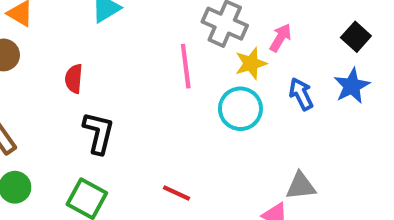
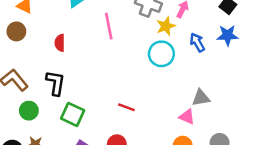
pink line: (186, 66) -> (109, 26), moved
blue star: (352, 86) -> (228, 35), turned 30
black L-shape: (98, 133) -> (56, 83), moved

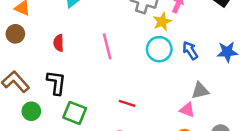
pink line: (109, 26) -> (107, 46), moved
blue star: (228, 35) -> (227, 52), moved
blue arrow: (197, 42) -> (190, 50), moved

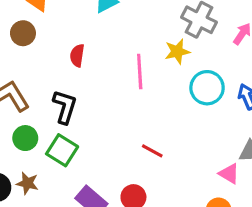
yellow star: (162, 22) -> (177, 52), moved
green square: (75, 113) -> (62, 150), moved

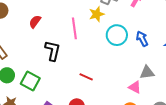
red semicircle: (77, 56) -> (35, 22), turned 32
black L-shape: (65, 107) -> (53, 51), moved

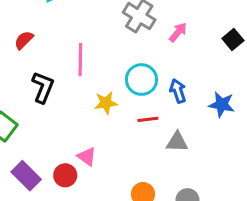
yellow star: (97, 14) -> (106, 103), moved
red line: (86, 77) -> (148, 119), moved, turned -40
pink triangle: (135, 87) -> (87, 157), moved

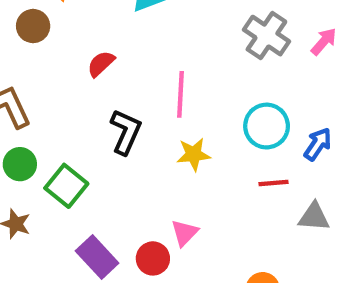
pink arrow: (178, 32) -> (324, 42), moved
blue arrow: (178, 91) -> (318, 144), turned 50
yellow star: (106, 103) -> (194, 154), moved
pink triangle: (87, 157) -> (185, 233), turned 36

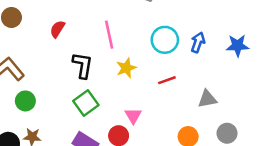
red line: (273, 183) -> (167, 80), moved
green square: (66, 186) -> (86, 103), moved, turned 30
gray triangle: (314, 217) -> (207, 99), moved

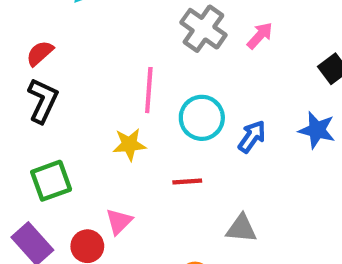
pink line: (109, 35) -> (149, 90), moved
blue star: (238, 46) -> (317, 130), moved
black L-shape: (83, 65) -> (43, 101), moved

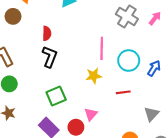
red semicircle: (40, 53) -> (47, 33), turned 136
gray triangle: (241, 229) -> (151, 114), turned -49

